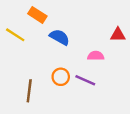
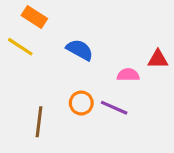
orange rectangle: (37, 15) -> (34, 17), moved
red triangle: (118, 35) -> (158, 59), moved

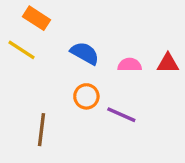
pink semicircle: (128, 75) -> (130, 65), moved
orange circle: (81, 103) -> (86, 96), moved

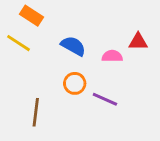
red triangle: (168, 63) -> (138, 42), moved

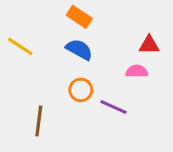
orange rectangle: (31, 16) -> (79, 17), moved
pink semicircle: (112, 56) -> (137, 71), moved

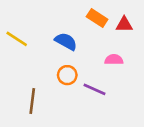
orange rectangle: (79, 17) -> (97, 18), moved
red triangle: (149, 45) -> (124, 25), moved

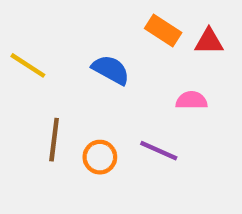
orange circle: (67, 75) -> (100, 157), moved
brown line: (32, 101) -> (54, 140), moved

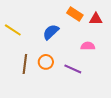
blue semicircle: (111, 70) -> (51, 32), turned -72
orange circle: (100, 157) -> (46, 62), moved

